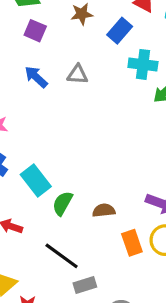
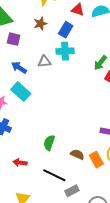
cyan cross: (143, 64) -> (65, 51), moved
cyan rectangle: (36, 181) -> (21, 92), moved
brown semicircle: (104, 210) -> (77, 154), moved, turned 40

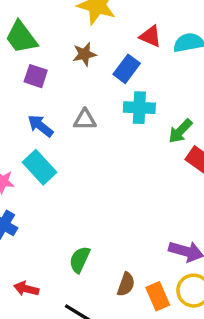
cyan cross: (65, 51) -> (139, 108), moved
brown semicircle: (77, 154) -> (126, 284), turned 80

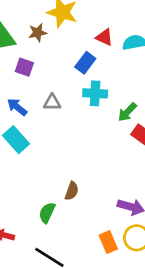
brown star: (84, 54) -> (38, 33), moved
purple square: (36, 76) -> (24, 67), moved
brown semicircle: (126, 284) -> (72, 191), moved

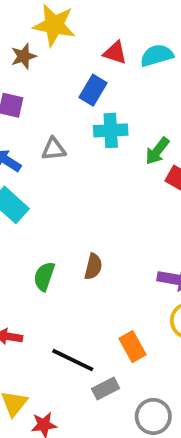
green semicircle: (47, 213) -> (44, 276), moved
orange rectangle: (108, 242) -> (133, 347), moved

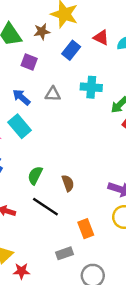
blue rectangle: (93, 90) -> (71, 50), moved
brown semicircle: (93, 267) -> (68, 183), moved, turned -42
black line: (73, 360) -> (45, 207), moved

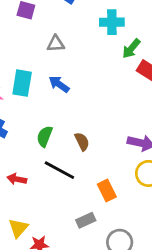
cyan cross: (91, 87) -> (112, 22), moved
blue arrow: (21, 97) -> (59, 84), moved
cyan rectangle: (20, 126) -> (22, 83), turned 55

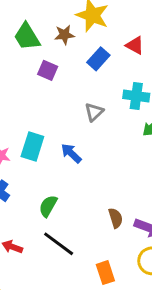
gray triangle: (56, 44) -> (94, 112), moved, turned -48
brown semicircle: (82, 142) -> (116, 218), moved

